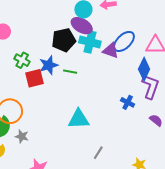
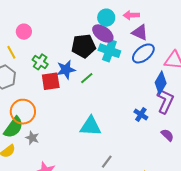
purple triangle: (111, 51) -> (140, 32), moved
green line: (70, 72) -> (87, 78), turned -56

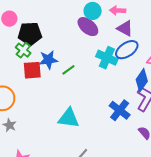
black pentagon: (84, 46) -> (30, 34), moved
cyan cross: (109, 51) -> (107, 58), moved
blue cross: (141, 114) -> (120, 110), size x1.5

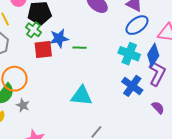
cyan cross: (107, 58) -> (129, 54), moved
green line: (68, 70) -> (80, 48), turned 40

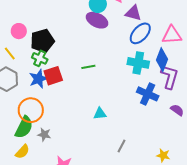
blue star: (59, 38) -> (39, 79), moved
cyan triangle: (82, 96) -> (100, 114), size x0.6

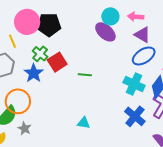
pink circle: (19, 31) -> (27, 22), size x1.6
black pentagon: (42, 41) -> (49, 25), moved
red square: (53, 76) -> (57, 62), moved, turned -30
blue star: (39, 79) -> (34, 73), turned -30

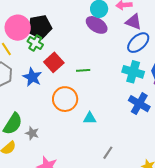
green cross: (40, 54) -> (35, 43), moved
orange circle: (18, 101) -> (65, 99), moved

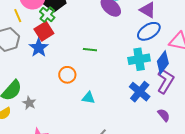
red square: (54, 62) -> (44, 31), moved
cyan cross: (133, 72) -> (139, 59), turned -35
orange circle: (65, 99) -> (67, 75), size x0.7

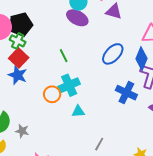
blue ellipse: (149, 31) -> (113, 54), moved
green line: (90, 50) -> (64, 56), moved, turned 72
cyan cross: (139, 59) -> (69, 85), moved

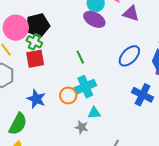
red square: (19, 58) -> (35, 59), turned 36
blue star: (18, 75) -> (36, 99), moved
gray star: (22, 131) -> (82, 127), moved

